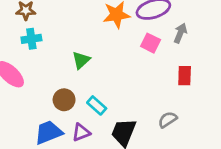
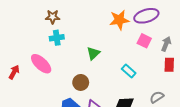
gray arrow: (180, 33) -> (166, 44), moved
cyan rectangle: (97, 105) -> (129, 71), moved

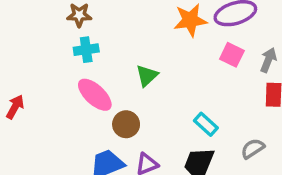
pink ellipse: (41, 64) -> (95, 95), moved
cyan rectangle: (129, 71) -> (206, 124), moved

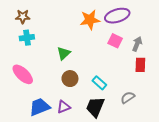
pink ellipse: (95, 95) -> (23, 74), moved
brown circle: (126, 124) -> (70, 79), moved

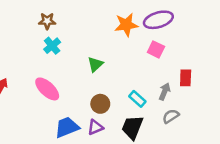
cyan cross: (27, 38) -> (52, 46), turned -32
gray arrow: (137, 44) -> (165, 91), moved
brown circle: (70, 79) -> (100, 104), moved

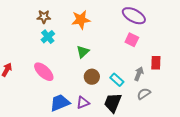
purple ellipse: (158, 20) -> (134, 16), turned 45
orange star: (126, 25) -> (81, 20), moved
brown circle: (100, 104) -> (92, 77), moved

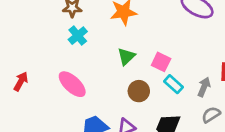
pink square: (132, 40) -> (161, 62), moved
cyan rectangle: (117, 80) -> (174, 84), moved

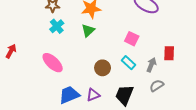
green triangle: (126, 56) -> (88, 30), moved
pink square: (161, 62) -> (132, 39), moved
red arrow: (21, 81) -> (11, 51), moved

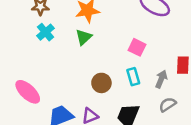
pink ellipse: (53, 63) -> (28, 92), moved
cyan rectangle: (129, 63) -> (133, 77), turned 32

